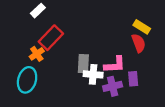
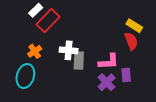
red rectangle: (51, 38) -> (48, 21), moved
white cross: (93, 74) -> (69, 50), moved
purple cross: (113, 86) -> (107, 82), turned -30

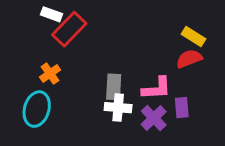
white rectangle: (36, 10) -> (52, 14), turned 64
red semicircle: (131, 41) -> (189, 59), turned -90
white cross: (69, 50) -> (118, 108), moved

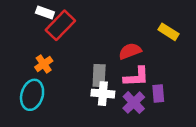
red semicircle: (189, 59) -> (130, 51), moved

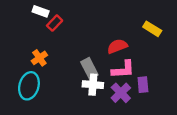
red rectangle: (60, 25) -> (55, 23), size x0.6
gray rectangle: (99, 76) -> (89, 68), turned -30

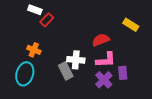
orange cross: (39, 58) -> (34, 50), turned -32
gray rectangle: (89, 68) -> (66, 71), moved
white cross: (93, 85) -> (76, 60), moved

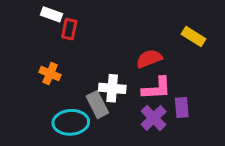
red rectangle: (47, 20) -> (69, 29), turned -32
cyan ellipse: (25, 74) -> (71, 122), moved, turned 70

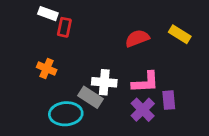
red semicircle: (149, 59) -> (137, 38), moved
gray rectangle: (97, 105) -> (90, 97), turned -30

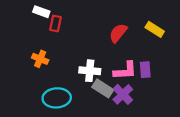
red semicircle: (137, 38) -> (118, 33), turned -30
gray rectangle: (90, 97) -> (103, 88), moved
purple rectangle: (169, 100) -> (145, 70), moved

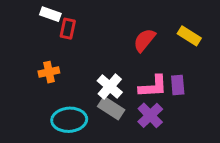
orange cross: (40, 59) -> (49, 72), turned -35
white cross: (90, 71) -> (110, 86), turned 36
gray rectangle: (103, 88) -> (111, 108), moved

